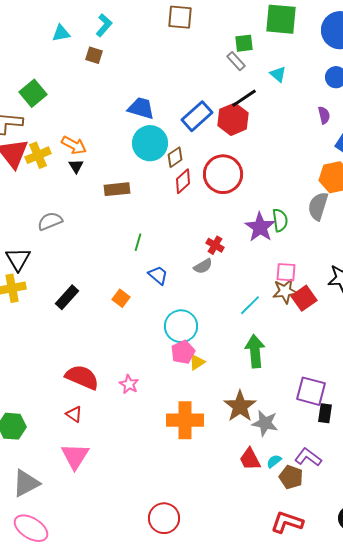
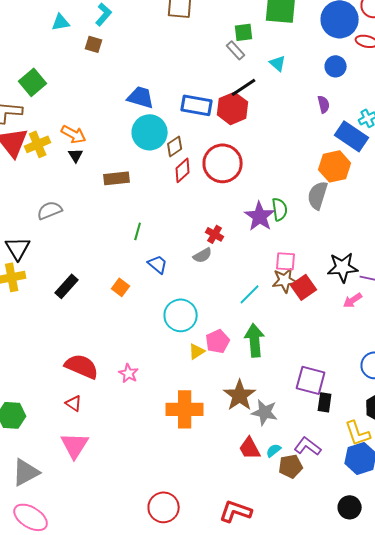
blue rectangle: (197, 116) -> (197, 105), turned 52
pink pentagon: (183, 352) -> (218, 341), moved
brown pentagon: (291, 477) -> (291, 466), turned -30
red L-shape: (287, 522) -> (236, 511), moved

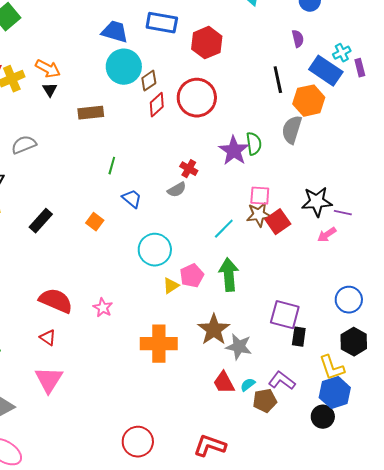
black line: (244, 87) -> (278, 80), moved, turned -68
blue rectangle: (197, 105) -> (162, 23), moved
black circle: (350, 507) -> (323, 417), moved

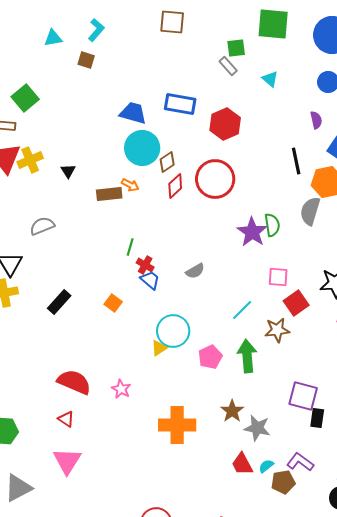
orange arrow: (48, 69) -> (130, 185), moved, size x0.7
red cross: (189, 169) -> (145, 265), moved
brown star: (259, 215) -> (277, 330), moved
yellow triangle: (171, 286) -> (159, 348), moved
brown star: (214, 330) -> (232, 411), size x0.7

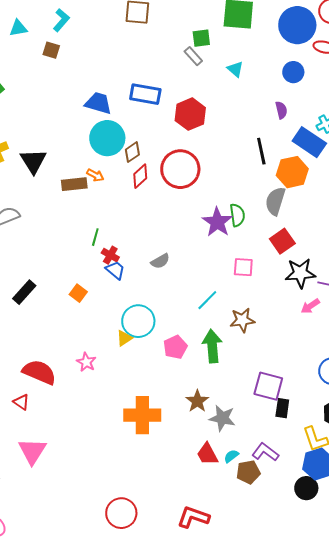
black triangle: (68, 171) -> (33, 161), size x1.8
red square: (296, 303) -> (282, 241), moved
pink star: (121, 389) -> (86, 362), moved
red triangle: (66, 419) -> (21, 402), moved

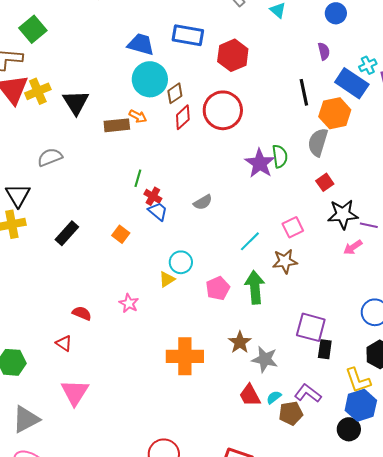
red square: (282, 241) -> (325, 182), size x0.7
pink square: (243, 267) -> (293, 227), moved, turned -30
cyan circle: (138, 321) -> (181, 262), size x0.7
red semicircle: (39, 372) -> (82, 313), size x0.6

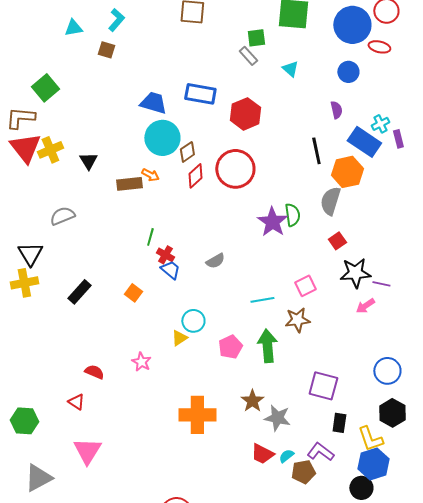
black triangle: (76, 102) -> (88, 161), size x0.7
cyan line: (250, 241) -> (262, 300), turned 35
black rectangle: (325, 349) -> (339, 423), moved
red trapezoid: (250, 395) -> (262, 454), turned -35

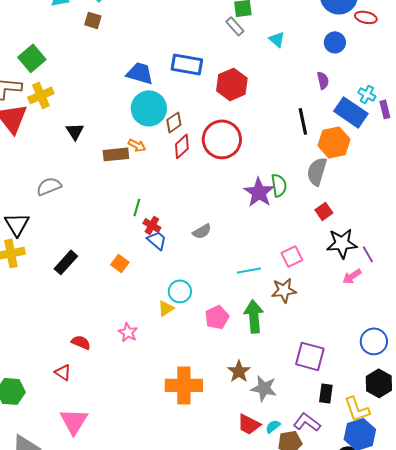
cyan cross: (380, 124) -> (367, 94), turned -36
yellow cross: (50, 150) -> (41, 95), moved
purple line: (381, 284) -> (368, 254), turned 48

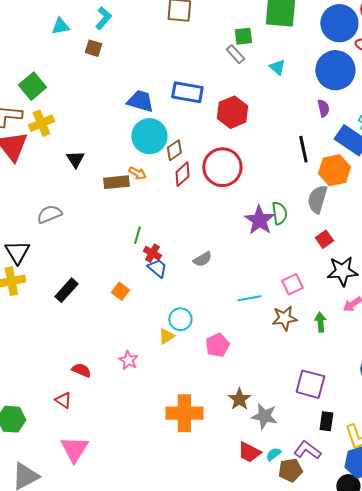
blue circle: (335, 42) -> (335, 70), size x1.8
green arrow: (254, 316) -> (320, 322), moved, size x0.6

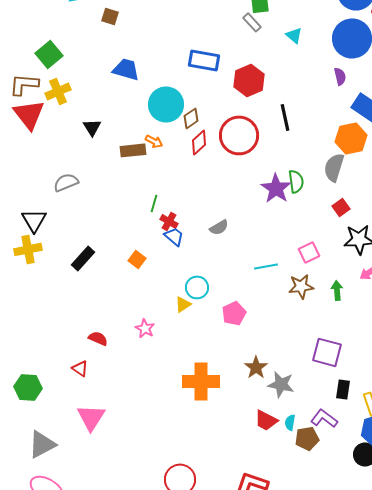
blue trapezoid: (140, 101) -> (126, 69), moved
black line: (303, 149) -> (285, 117), moved
cyan semicircle: (273, 454) -> (290, 422), turned -42

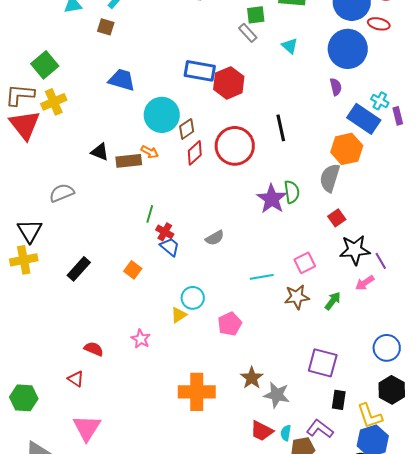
red hexagon: (249, 80) -> (229, 83), moved
black triangle: (92, 127) -> (100, 152), moved, turned -36
green arrow: (337, 290) -> (333, 301), turned 42

